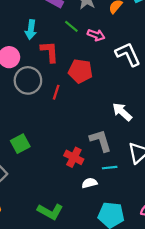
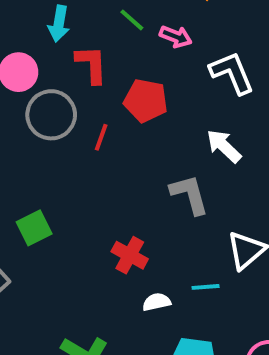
white arrow: (122, 112) -> (224, 146), moved
gray L-shape: (101, 141) -> (189, 194), moved
cyan line: (110, 168) -> (206, 287), moved

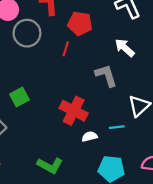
red line: (101, 137) -> (66, 49), moved
red cross: (130, 255) -> (74, 111), size x1.4

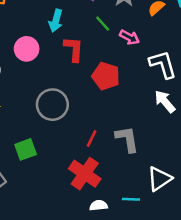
gray circle: (27, 33) -> (52, 105), moved
white arrow: (125, 48) -> (165, 101), moved
red line: (66, 49) -> (92, 139), moved

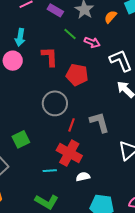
cyan arrow: (56, 21) -> (20, 37), moved
gray circle: (52, 105) -> (55, 103), moved
cyan line: (131, 199) -> (50, 171), moved

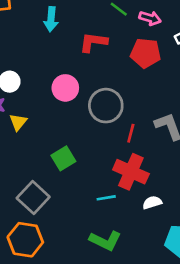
red L-shape: (50, 57) -> (93, 42), turned -75
pink circle: (13, 61) -> (65, 88), moved
red pentagon: (77, 75) -> (146, 53), moved

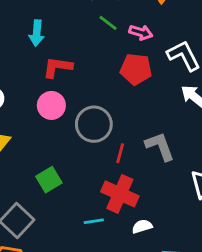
red L-shape: (93, 42) -> (58, 67), moved

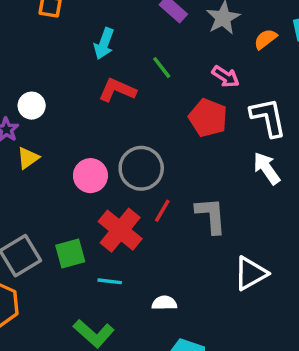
green line: (108, 23) -> (162, 68), moved
pink circle: (51, 105) -> (90, 176), moved
green square: (49, 180) -> (70, 253), moved
red cross: (120, 194) -> (120, 230), moved

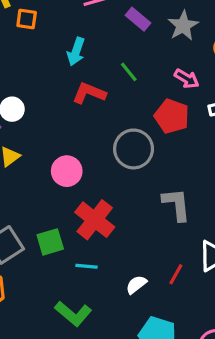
gray circle: (141, 168) -> (134, 149), moved
red line: (162, 211) -> (176, 274), moved
white semicircle: (164, 303) -> (136, 285), turned -35

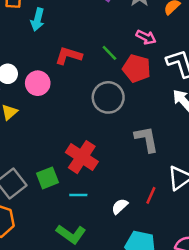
cyan arrow: (76, 52) -> (38, 20), moved
green line: (129, 72) -> (109, 53), moved
pink circle: (67, 171) -> (38, 83), moved

